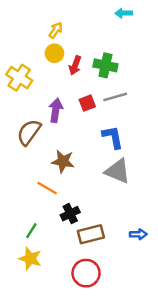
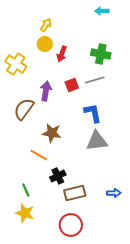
green cross: (105, 65) -> (101, 54), moved
gray triangle: (118, 171) -> (97, 141), turned -30
green line: (31, 231) -> (26, 190), turned -56

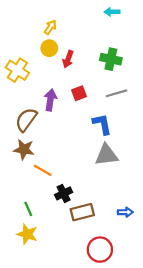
gray line: (95, 80) -> (116, 93), moved
brown star: (52, 133) -> (24, 149), moved
red circle: (71, 225) -> (100, 250), moved

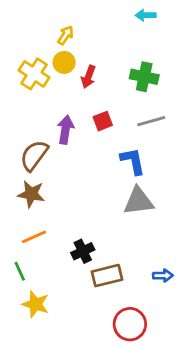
yellow cross: (17, 70) -> (34, 74), moved
orange line: (43, 170) -> (34, 237), moved, turned -54
green line: (28, 209) -> (20, 271), moved

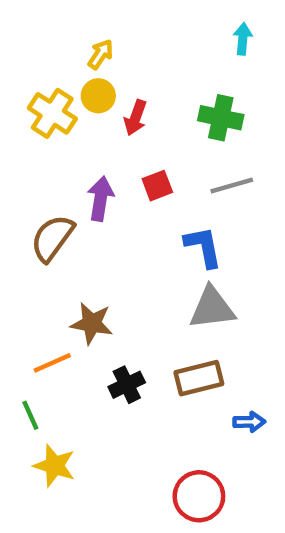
cyan arrow: (146, 15) -> (243, 39), moved, turned 96
brown star: (31, 194) -> (92, 323), moved
brown rectangle: (107, 276) -> (199, 378), moved

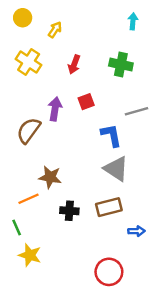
yellow circle: (98, 96) -> (23, 18), moved
gray line: (232, 186) -> (136, 111), moved
gray triangle: (212, 308) -> (116, 169), turned 40
black cross: (127, 385) -> (69, 211), turned 30

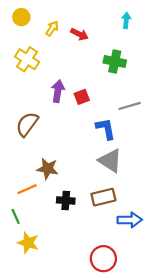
red arrow: (74, 64) -> (79, 34), moved, turned -84
purple arrow: (55, 109) -> (58, 91), moved
blue arrow: (136, 231) -> (130, 220), size x1.5

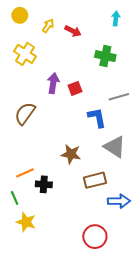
gray triangle: (110, 161) -> (115, 147), moved
brown star: (48, 169) -> (71, 154), moved
black cross: (66, 201) -> (44, 184), moved

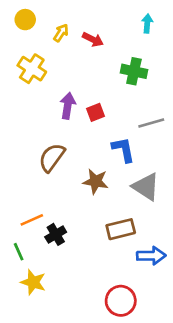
brown semicircle: (25, 113) -> (52, 158), moved
brown star: (71, 154) -> (96, 181), moved
black cross: (44, 184) -> (56, 234), turned -35

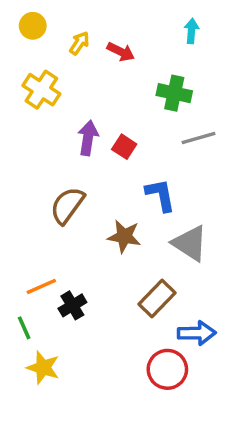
red square: (96, 112) -> (124, 147), turned -36
gray line: (151, 123) -> (198, 138), moved
brown rectangle: (121, 229) -> (157, 299), turned -32
red circle: (121, 301) -> (167, 369), moved

